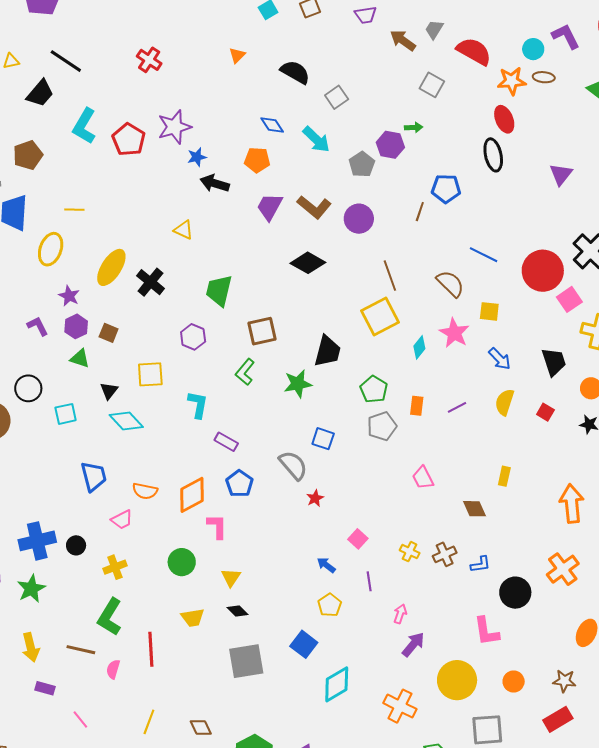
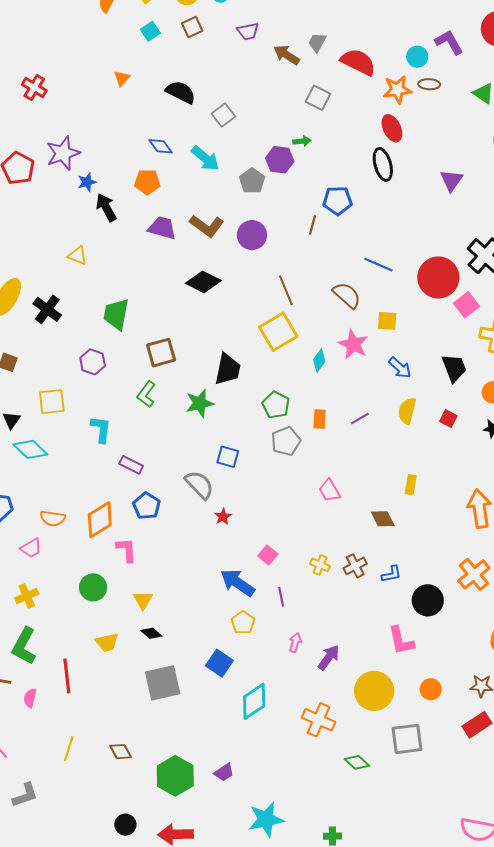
black arrow: (215, 183) -> (106, 207), turned 48
purple trapezoid: (270, 207) -> (162, 228), turned 80
blue arrow: (326, 565) -> (238, 583), size x1.8
pink arrow: (400, 614) -> (295, 643), moved

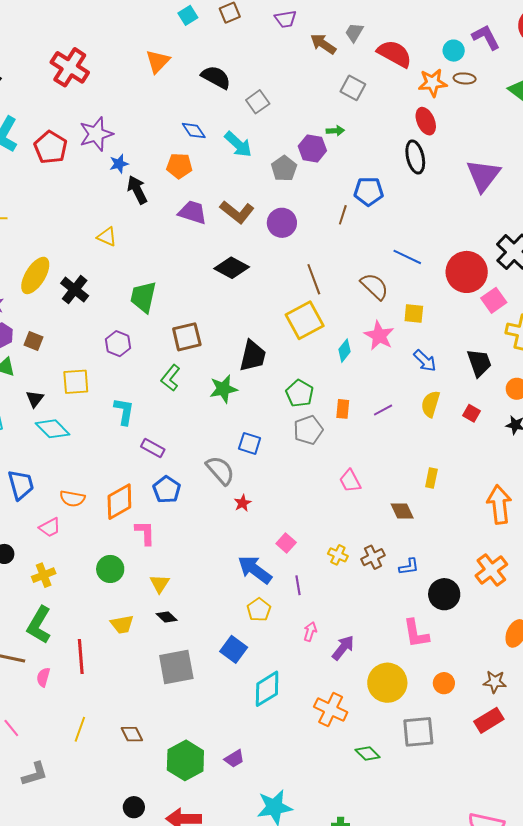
orange triangle: (122, 78) -> (158, 61), size x1.5
red cross: (34, 88) -> (70, 67), size x1.5
purple triangle: (451, 180) -> (483, 175), size x1.5

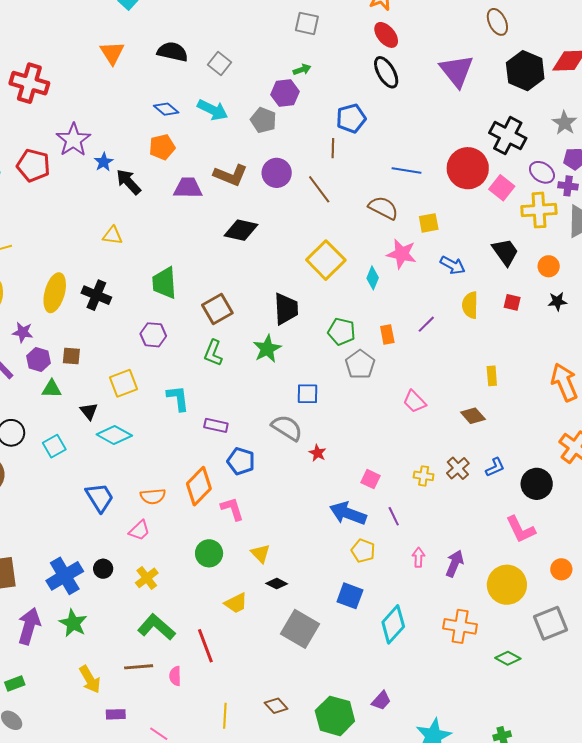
brown line: (314, 279) -> (319, 189), moved
green L-shape: (39, 625) -> (156, 627), turned 117
gray square: (176, 667) -> (300, 629), turned -33

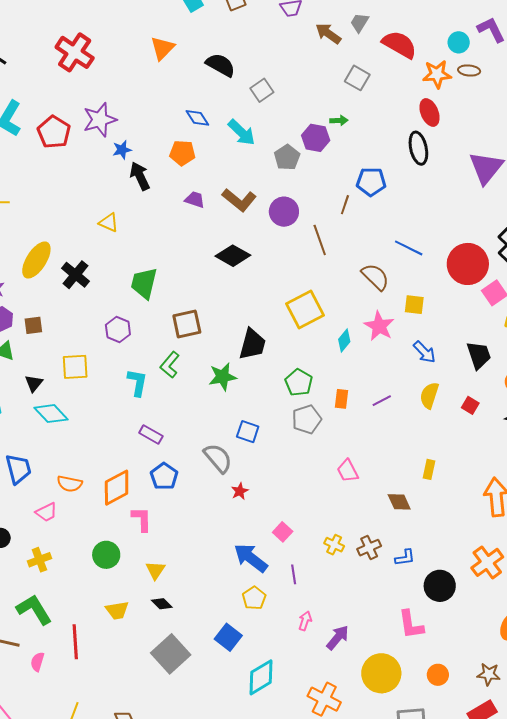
purple trapezoid: (188, 188) -> (195, 200), size x0.7
brown square: (71, 356) -> (33, 325), turned -30
cyan L-shape: (178, 398) -> (137, 383), moved

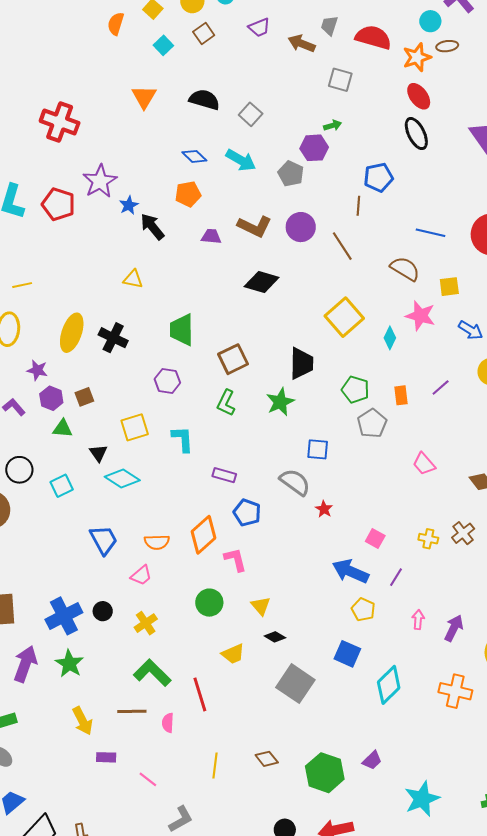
cyan L-shape: (137, 383) -> (183, 439), moved
purple line: (294, 574) -> (396, 577), turned 54

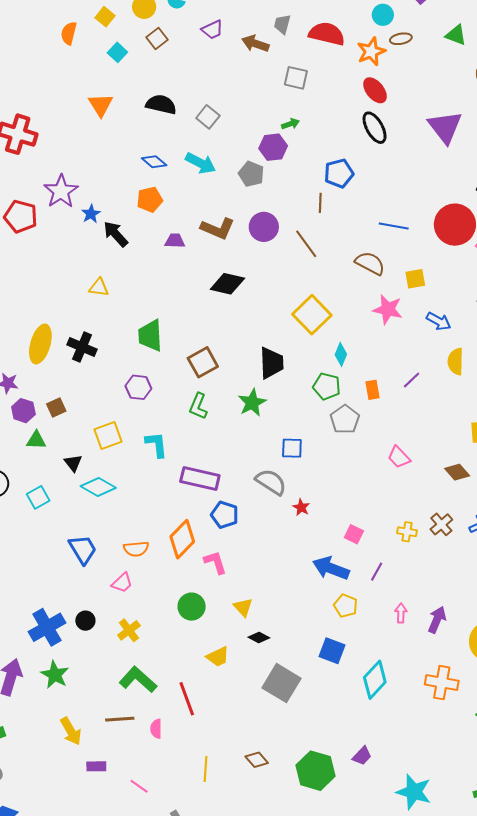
cyan diamond: (390, 338) -> (341, 354), moved
purple rectangle: (224, 475) -> (200, 479), size x1.6
cyan star: (422, 799) -> (414, 792), turned -30

